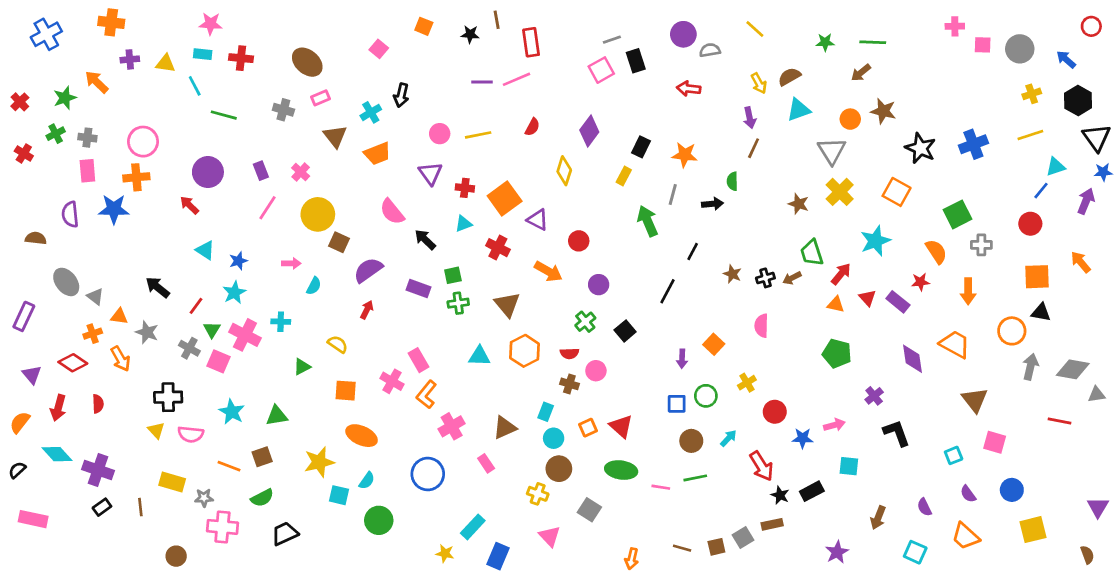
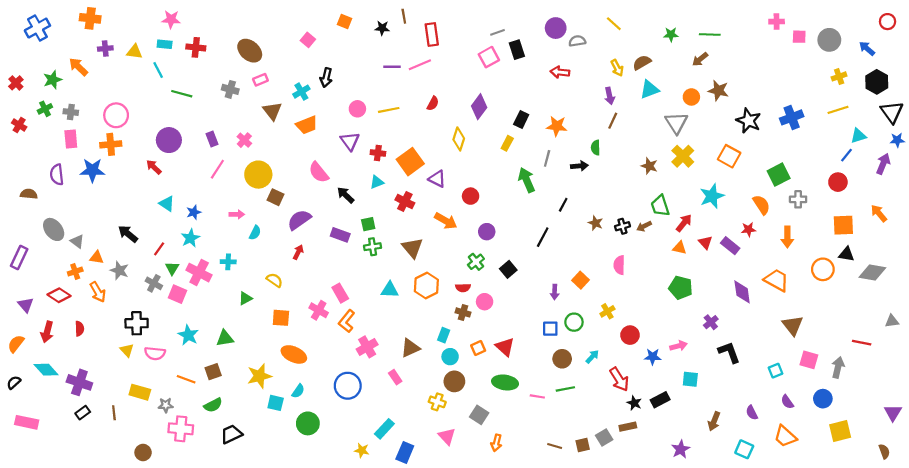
gray arrow: (1030, 367) -> (838, 367), moved
gray diamond: (1073, 369) -> (872, 273), moved
orange arrow: (632, 559) -> (496, 443), moved

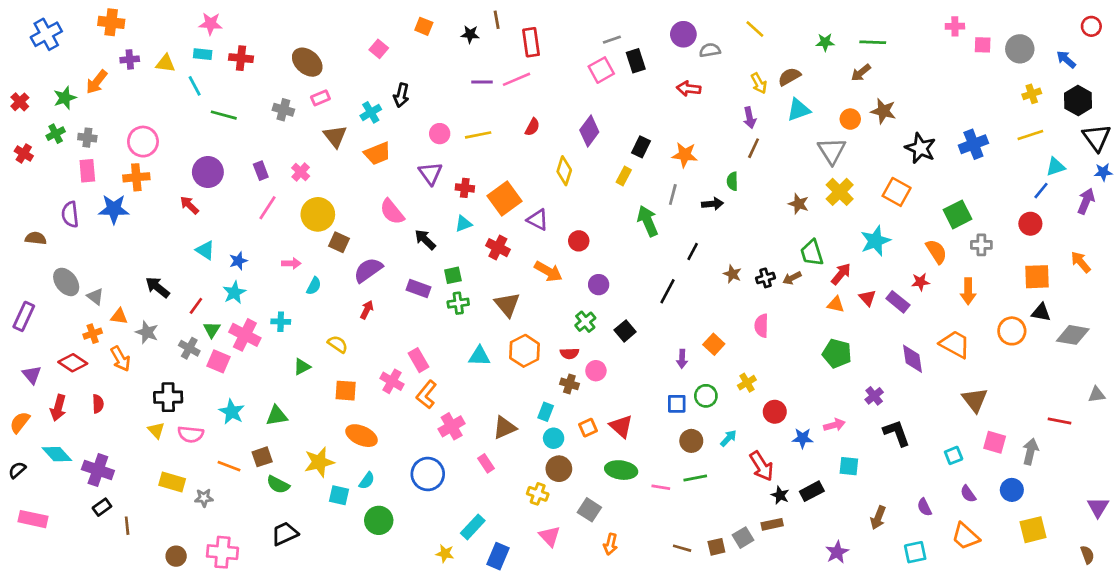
orange arrow: (78, 67) -> (97, 82), turned -96
green semicircle: (213, 405) -> (278, 485), moved, turned 54
brown line: (114, 413) -> (127, 526), moved
pink cross: (181, 429) -> (222, 552), moved
cyan square: (744, 449) -> (915, 552), turned -36

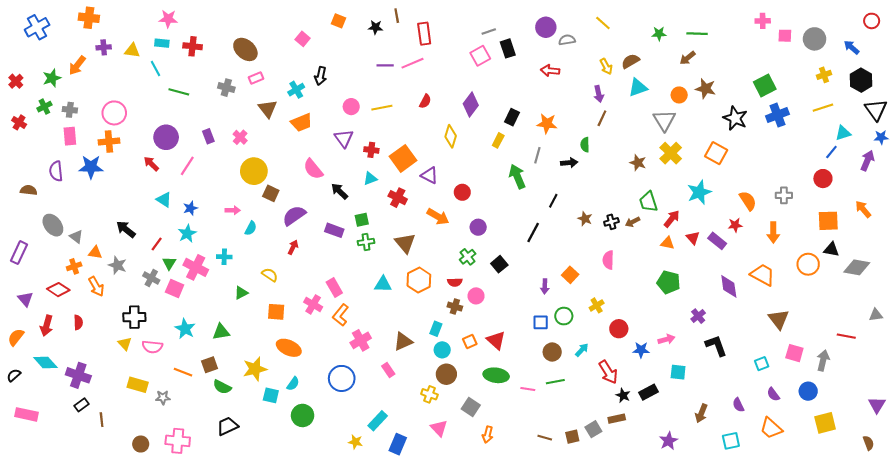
pink line: (267, 208) -> (187, 166), moved
green square: (958, 214) -> (765, 85), moved

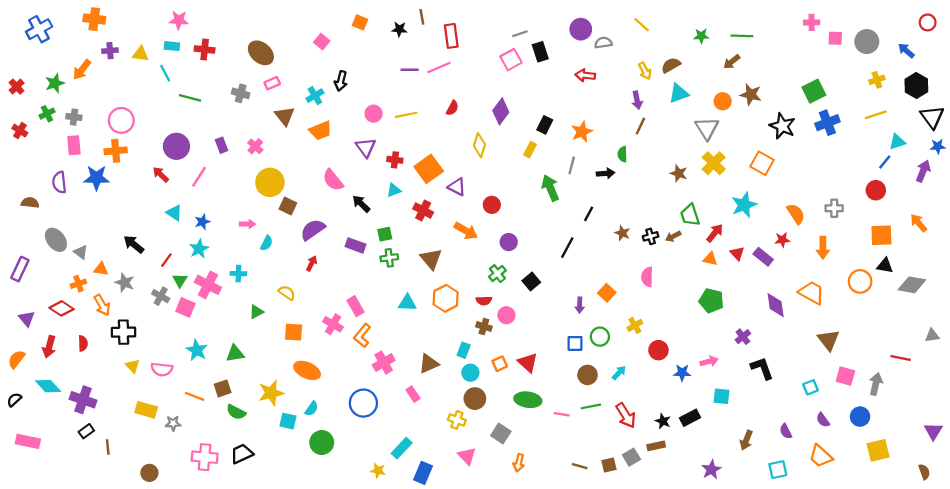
orange star: (547, 124) -> (582, 132), turned -30
black cross: (134, 317) -> (124, 332), moved
red arrow: (608, 372) -> (626, 415), moved
pink cross: (178, 441) -> (205, 457), moved

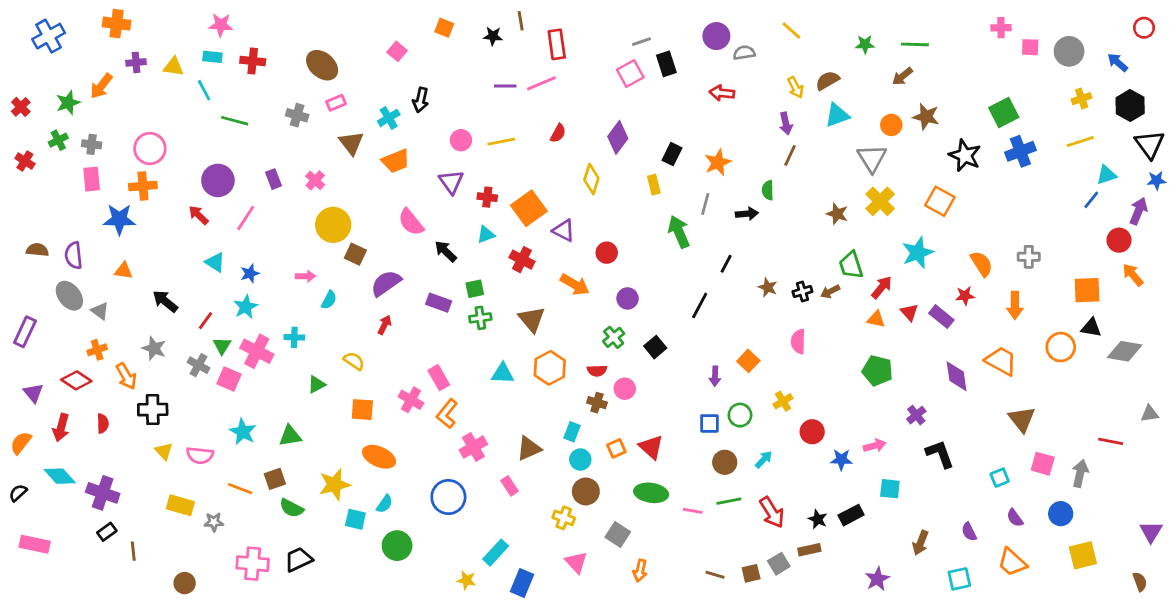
yellow rectangle: (530, 150) -> (654, 185), turned -42
purple semicircle: (59, 182) -> (74, 255), moved
red circle: (876, 190) -> (1119, 240), moved
orange triangle: (101, 269) -> (124, 271), moved

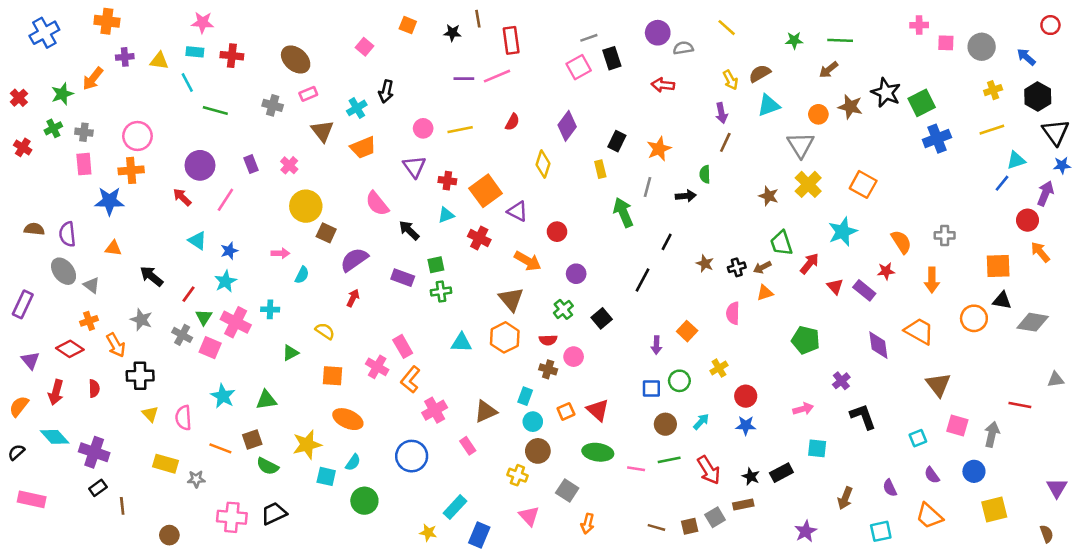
black star: (965, 155) -> (886, 93), moved
brown triangle: (532, 319) -> (511, 299), moved
orange triangle: (876, 319) -> (765, 293), moved, turned -30
pink semicircle: (200, 455) -> (183, 418), turned 80
blue star: (841, 460) -> (746, 425), moved

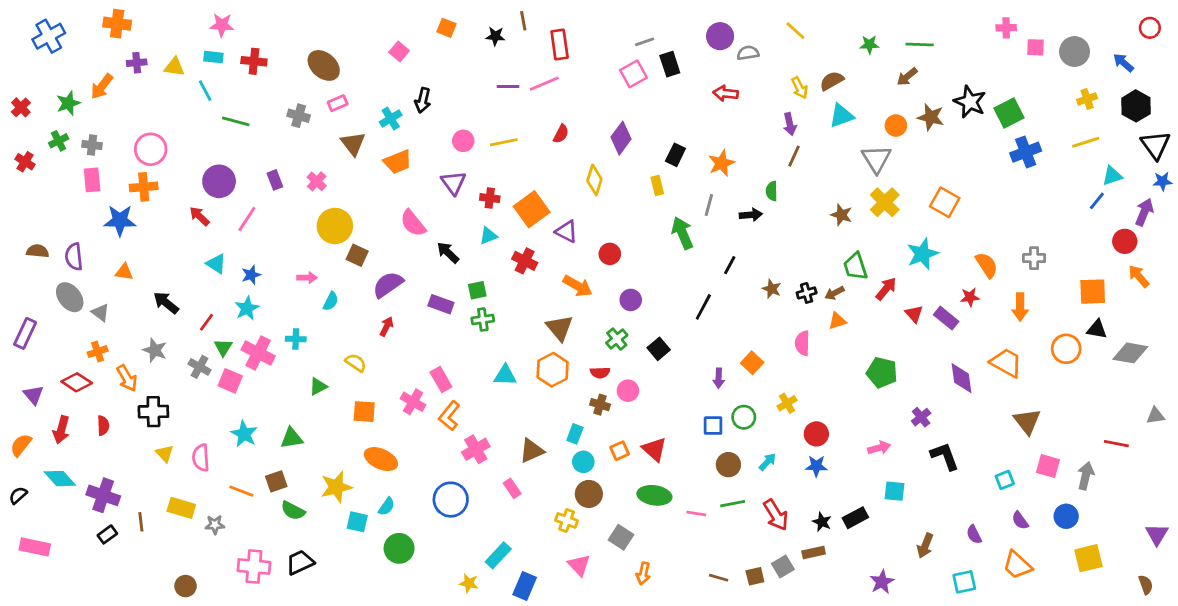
brown line: (122, 506) -> (141, 522), moved

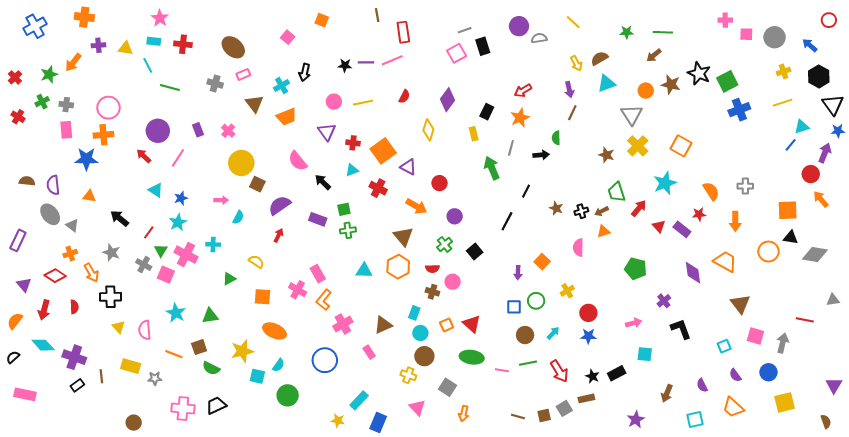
pink star: (222, 25) -> (160, 18), turned 30
black star: (495, 36) -> (345, 65), moved
red arrow: (726, 93) -> (523, 91), moved, turned -36

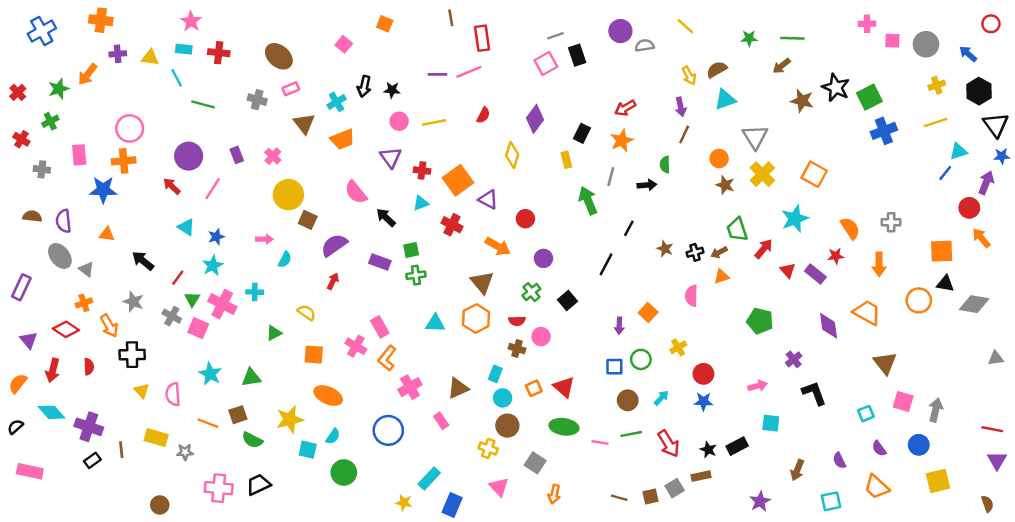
black star: (345, 65) -> (392, 90), moved
orange circle: (646, 91) -> (719, 159), moved
gray cross: (66, 105) -> (42, 169), moved
red line: (805, 320) -> (992, 429), moved

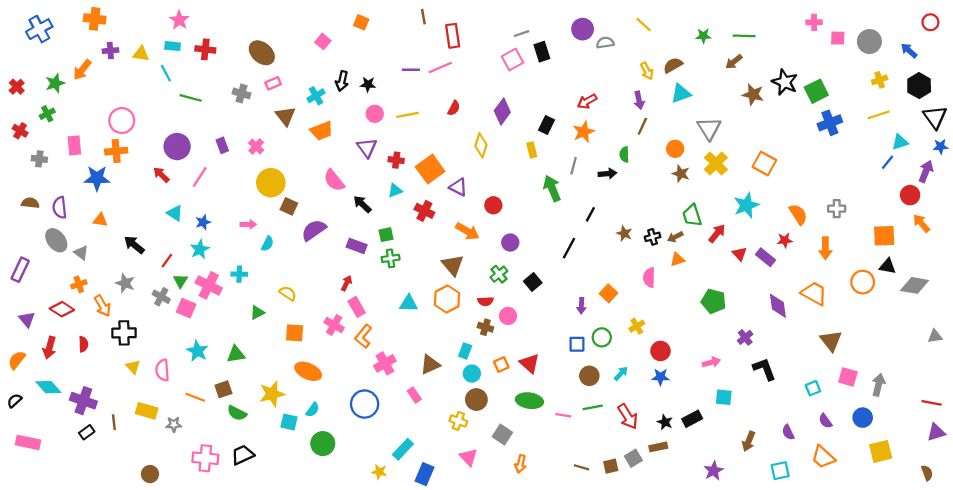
red arrow: (333, 281) -> (347, 283), moved
purple triangle: (997, 460) -> (936, 432), turned 42

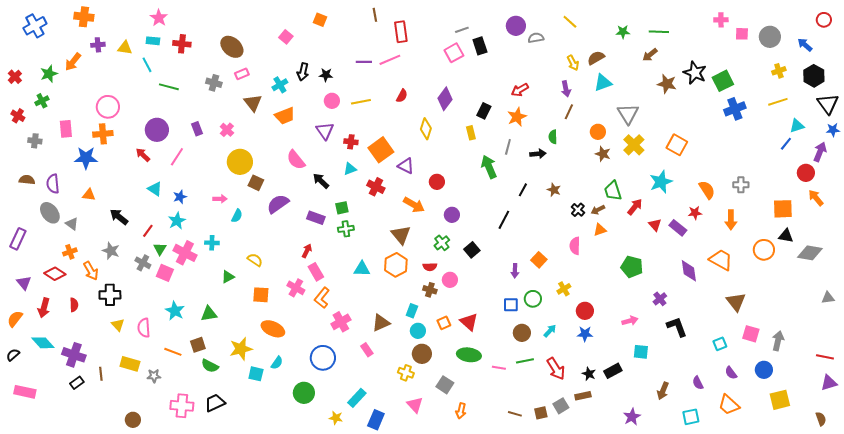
brown star: (624, 233) -> (554, 190), moved
black cross: (653, 237) -> (578, 210), turned -32
green circle: (323, 444) -> (304, 393), moved

